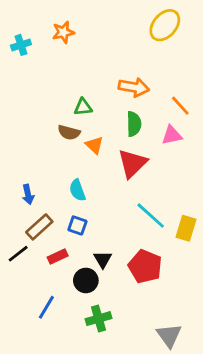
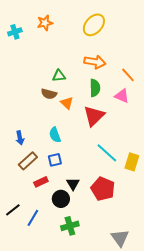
yellow ellipse: (165, 25) -> (94, 25), moved
pink triangle: (172, 135) -> (122, 96), turned 35
blue square: (77, 225) -> (55, 160), turned -32
black line: (18, 254) -> (13, 210), moved

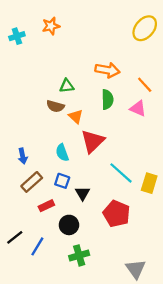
yellow ellipse: (94, 25) -> (145, 28), moved
red triangle: (94, 116) -> (93, 141), moved
blue square: (55, 160) -> (62, 181), turned 32
black triangle: (73, 184) -> (83, 193), moved

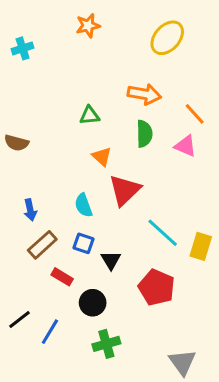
orange star: (51, 26) -> (88, 26), moved
yellow ellipse: (145, 28) -> (167, 38), moved
brown semicircle: (55, 106) -> (16, 143), moved
red rectangle: (46, 206) -> (62, 277), turned 56

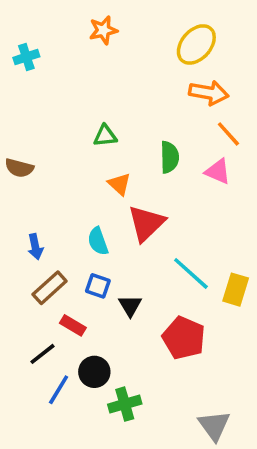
orange arrow: (144, 94) -> (209, 93), moved
black circle: (93, 303) -> (94, 372), moved
black line: (20, 319) -> (42, 354), moved

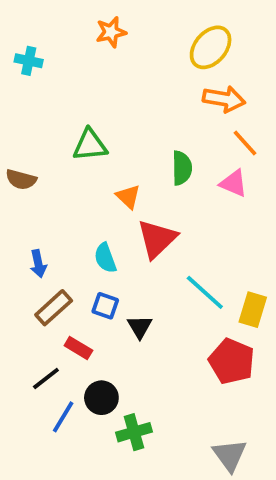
cyan cross: (26, 57) -> (29, 61), turned 30
green triangle: (105, 136) -> (90, 145), moved, size x1.4
red pentagon: (184, 338) -> (232, 361), moved

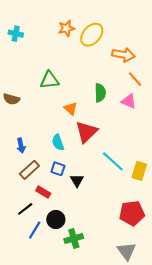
orange star: (111, 32) -> (66, 28), moved
yellow ellipse: (211, 47) -> (92, 35), moved
red pentagon: (232, 361) -> (132, 213), moved, turned -30

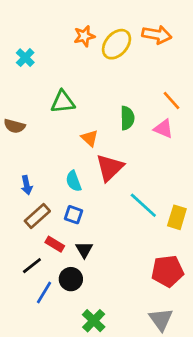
cyan cross: (16, 34) -> (25, 58), moved, turned 32
orange arrow: (123, 55) -> (157, 35), moved
black triangle: (77, 180) -> (84, 250), moved
green cross: (74, 239) -> (94, 321), moved, turned -30

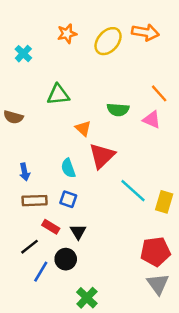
orange star: (84, 36) -> (67, 34), moved
green semicircle: (127, 118) -> (118, 110), turned 95
brown rectangle: (37, 216) -> (35, 201), turned 40
gray triangle: (161, 319) -> (158, 284), moved

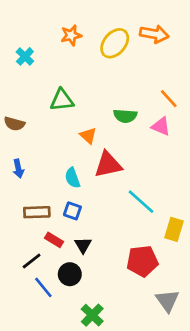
red triangle: (102, 156) -> (108, 165), turned 32
blue arrow: (25, 172) -> (18, 169), moved
yellow rectangle: (164, 202) -> (174, 229), moved
red pentagon: (155, 252) -> (142, 261), moved
blue line: (41, 272) -> (43, 287), turned -70

